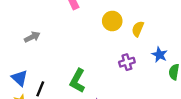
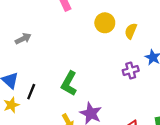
purple cross: (127, 62) -> (131, 70), moved

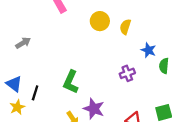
purple cross: (131, 70) -> (127, 73), moved

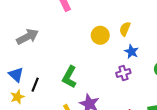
yellow circle: (100, 21) -> (100, 35), moved
gray arrow: (23, 43) -> (28, 37), size x1.5
blue star: (148, 50) -> (131, 52), moved

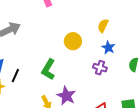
yellow circle: (100, 35) -> (73, 41), moved
purple cross: (123, 73) -> (100, 68), turned 32

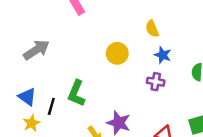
yellow semicircle: (103, 26) -> (152, 29), turned -40
green L-shape: (48, 69) -> (76, 93), moved

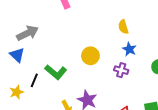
yellow circle: (117, 53) -> (90, 56), moved
green L-shape: (76, 93) -> (56, 72), turned -80
blue triangle: (27, 97) -> (17, 55), moved

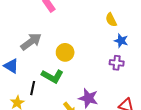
gray arrow: (27, 33) -> (31, 42), moved
yellow circle: (90, 56) -> (65, 52), moved

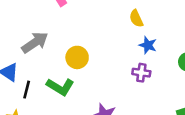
black line: (33, 88) -> (27, 90), moved

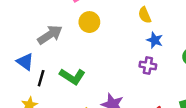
yellow circle: (77, 57) -> (89, 22), moved

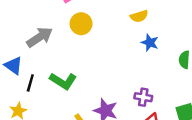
yellow semicircle: (145, 15) -> (139, 16), turned -84
purple cross: (148, 66) -> (143, 97), moved

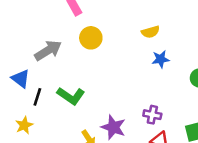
blue star: (150, 43) -> (161, 59), turned -30

